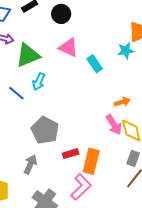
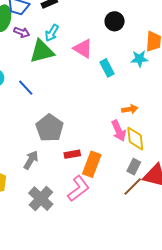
black circle: (61, 14) -> (115, 21), moved
cyan arrow: (39, 82) -> (52, 33), moved

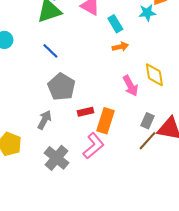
blue line: (26, 88) -> (50, 51), moved
orange arrow: (130, 109) -> (120, 47), moved
yellow diamond: (135, 139) -> (154, 75), moved

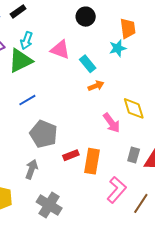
blue line: (50, 51) -> (27, 100), turned -66
brown line: (147, 141) -> (141, 203), moved
pink L-shape: (94, 146) -> (117, 190), moved

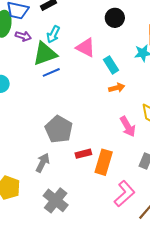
blue line: (27, 100) -> (51, 72), moved

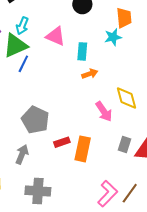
cyan rectangle: (111, 65) -> (82, 51), turned 42
blue line: (51, 72) -> (23, 64), turned -36
pink L-shape: (124, 194) -> (108, 194), moved
gray cross: (56, 200) -> (38, 191), turned -30

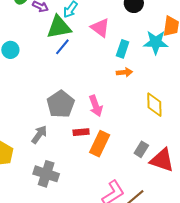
cyan star: (113, 37) -> (156, 42), size x1.4
pink arrow: (104, 112) -> (96, 106), moved

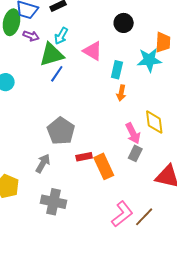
orange arrow: (124, 72) -> (121, 93), turned 112
pink arrow: (96, 106) -> (133, 133), moved
orange rectangle: (100, 144) -> (104, 166), turned -45
gray rectangle: (141, 149) -> (135, 153), moved

